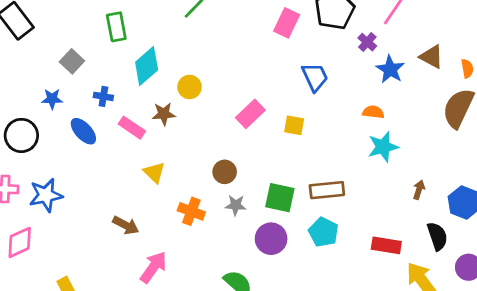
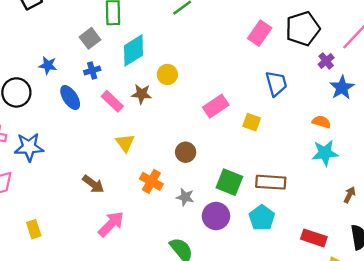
gray square: (72, 61) -> (90, 38), moved
blue cross: (103, 96) -> (92, 71), turned -35
gray star: (236, 205) -> (185, 197), moved

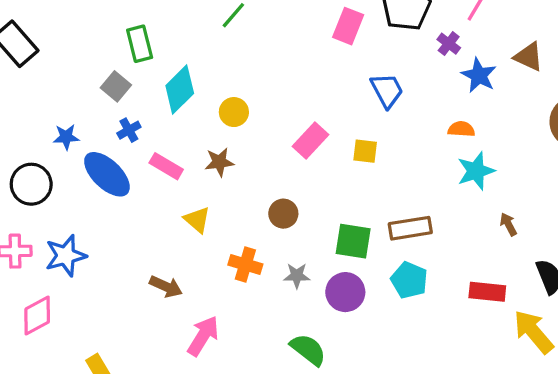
brown star: (141, 94) -> (219, 162), moved
blue ellipse: (70, 98) -> (107, 174), size x1.4
brown arrow: (350, 195) -> (508, 224), moved, turned -42

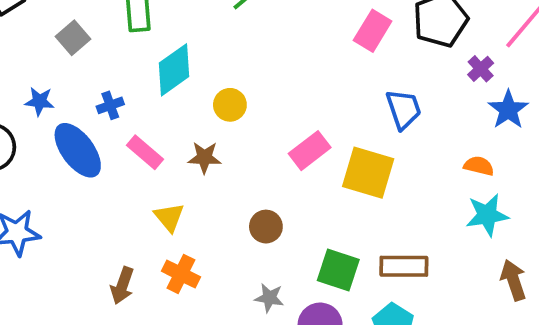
gray square: (116, 86) -> (73, 38), moved
yellow square: (365, 151) -> (368, 173), size x1.8
brown arrow: (508, 224) -> (513, 280), size x1.5
orange cross: (245, 265) -> (181, 274), moved
brown arrow: (166, 287) -> (122, 286), turned 76

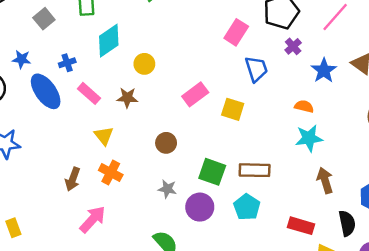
pink rectangle: (373, 31) -> (236, 32), moved
purple cross: (481, 69) -> (293, 46), moved
yellow square: (368, 173) -> (233, 109), size x0.7

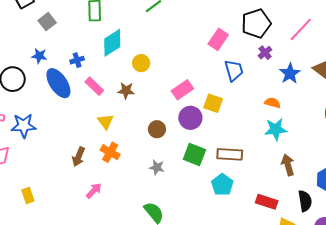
gray square: (44, 19) -> (47, 22), moved
purple circle: (200, 207) -> (190, 118), moved
pink arrow: (93, 219) -> (94, 191), size x0.7

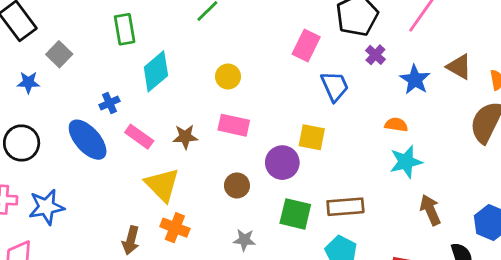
blue star: (39, 56) -> (28, 82), moved
yellow circle: (141, 63) -> (228, 76), moved
pink rectangle: (182, 90) -> (234, 125), moved, turned 55
yellow triangle: (105, 122) -> (162, 185), size x1.5

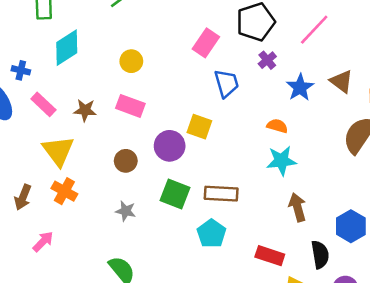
blue cross: (109, 103) -> (21, 70), turned 30

